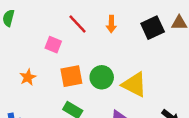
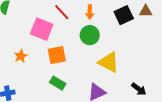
pink square: (53, 45) -> (42, 29), size x1.6
green circle: (102, 77) -> (90, 35), moved

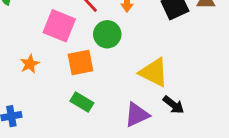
green circle: (90, 35) -> (107, 34), moved
black arrow: (139, 89) -> (174, 105), moved

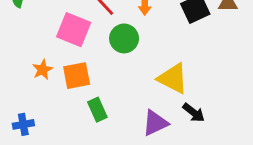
orange square: (80, 62) -> (77, 76), moved
green rectangle: (82, 102) -> (97, 110), turned 35

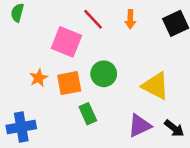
green circle: (124, 38) -> (104, 74), moved
black arrow: (194, 113) -> (174, 128), moved
blue cross: (23, 124) -> (21, 127), size x1.5

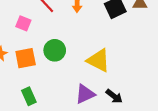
pink square: (66, 42) -> (23, 23), size x0.6
green rectangle: (88, 114) -> (29, 96), moved

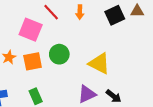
pink square: (23, 23) -> (31, 30), size x1.6

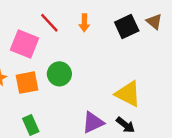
brown triangle: (137, 11) -> (154, 22), turned 40
yellow triangle: (99, 63) -> (128, 94), moved

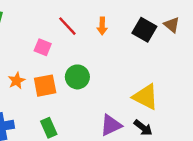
black square: (127, 27) -> (144, 30), turned -35
pink square: (25, 44) -> (43, 47), size x0.6

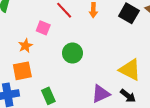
orange star: (17, 81) -> (25, 46), moved
orange square: (45, 86) -> (22, 71), moved

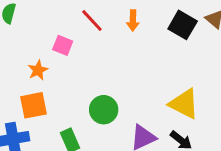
green circle: (72, 53) -> (104, 110), moved

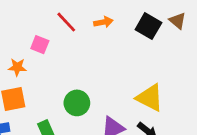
orange arrow: (133, 21) -> (103, 22), turned -102
orange star: (38, 70) -> (17, 67), turned 30

